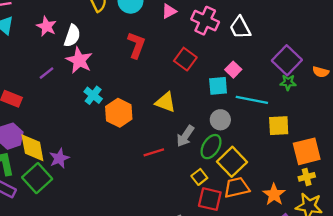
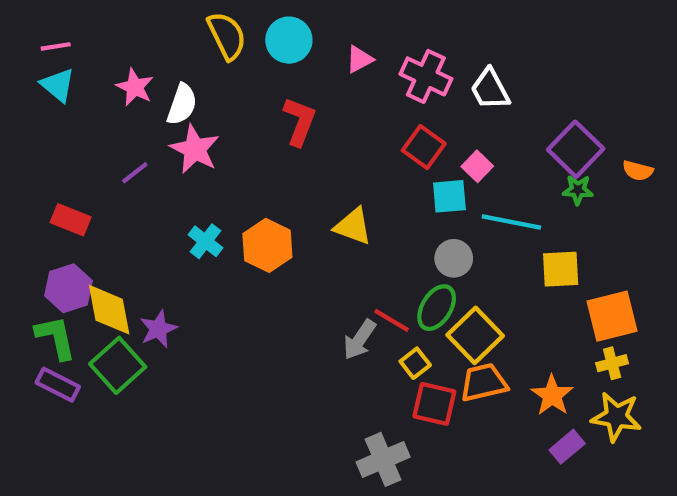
red square: (185, 59) -> (424, 147), moved
cyan cross: (93, 95) -> (205, 241), moved
gray arrow: (185, 136) -> (360, 340), moved
red line: (154, 152) -> (392, 320), moved, turned 48

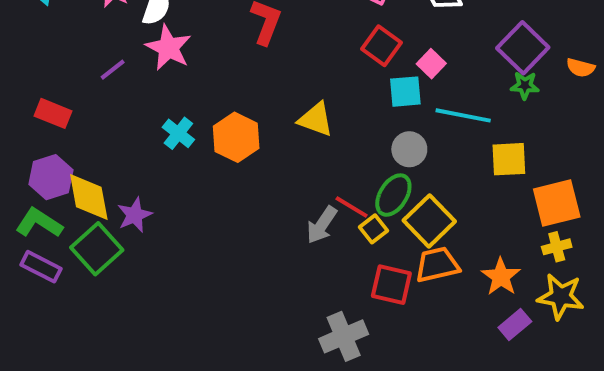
green L-shape: (56, 338) -> (39, 223), turned -45
yellow square: (415, 363) -> (373, 229), moved

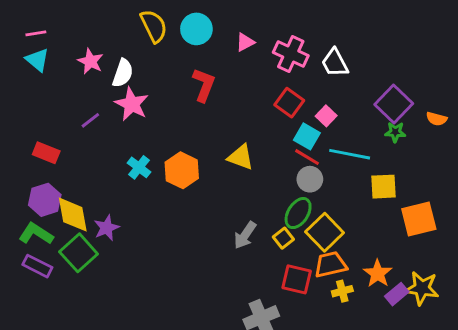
cyan square: (405, 92) -> (307, 136), turned 35
red line: (352, 207) -> (307, 157), moved
yellow cross: (557, 247) -> (342, 291), moved
purple rectangle: (515, 324) -> (397, 294), moved

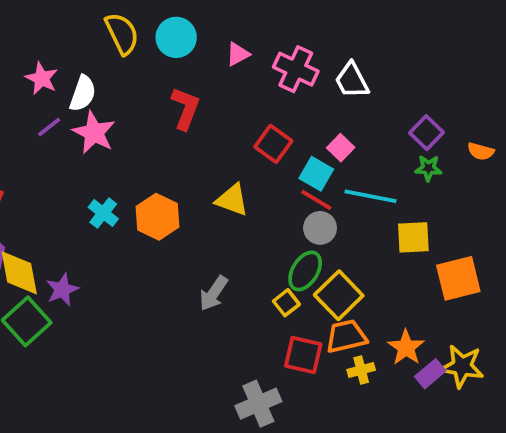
red square: (289, 103) -> (273, 144), moved
purple square: (394, 104) -> (427, 133), size x0.7
purple line: (90, 120) -> (49, 127), moved
gray arrow: (245, 235) -> (214, 293), moved

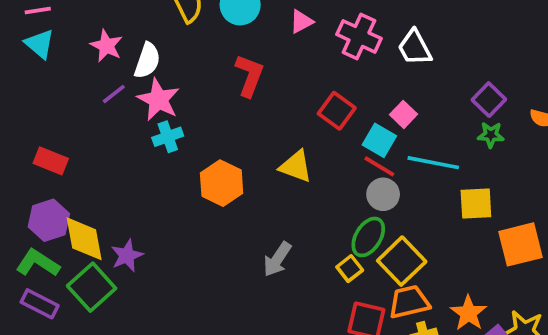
cyan cross: (103, 213) -> (168, 137), moved, turned 32

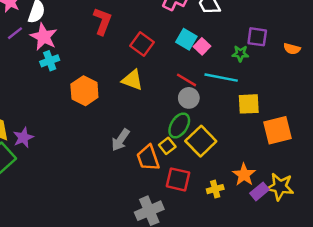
purple square: (489, 100) -> (257, 37), turned -36
red square: (337, 111) -> (142, 44), moved
green star: (491, 135) -> (240, 54), moved
cyan square: (379, 140) -> (186, 39), moved
orange trapezoid: (409, 302) -> (148, 158), moved, turned -96

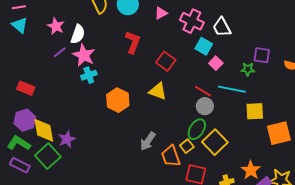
cyan square: (186, 39) -> (204, 46), moved

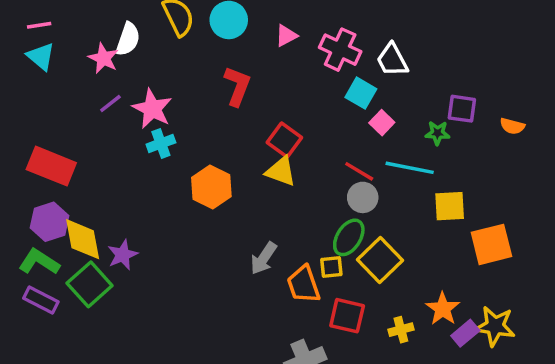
white semicircle: (78, 34) -> (128, 39), moved
red square: (166, 61) -> (284, 140), moved
red rectangle: (26, 88) -> (51, 166), size x1.5
yellow square: (187, 146) -> (331, 267), turned 32

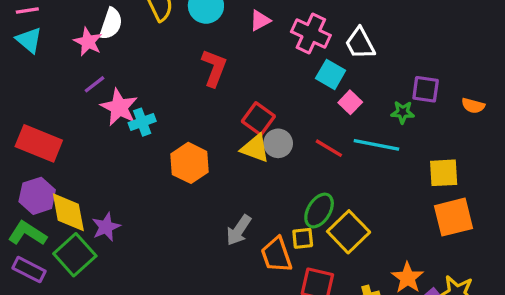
pink star: (152, 109) -> (119, 107), moved
gray circle: (363, 197) -> (278, 143), moved
yellow square: (450, 206) -> (444, 173), moved

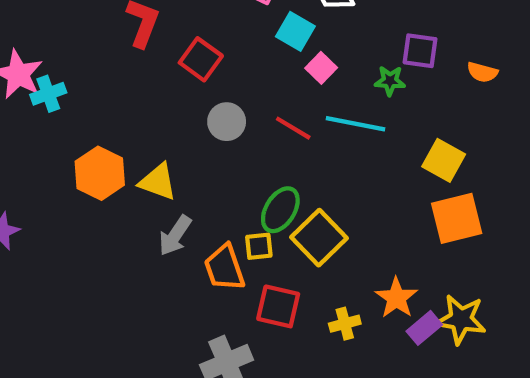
red square: (258, 119) -> (201, 59), moved
yellow triangle: (255, 148) -> (158, 182), moved
orange hexagon: (190, 163) -> (100, 173), moved
yellow square: (444, 173) -> (444, 160), turned 32

